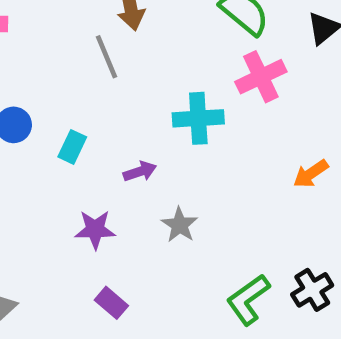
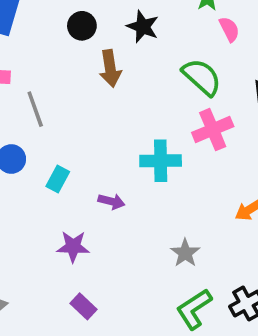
gray line: (107, 57) -> (35, 109), moved
purple arrow: (140, 171) -> (111, 201), turned 30
gray star: (180, 225) -> (185, 253), moved

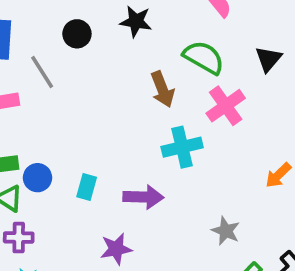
brown arrow: (110, 68) -> (162, 89), moved
gray line: (35, 109) -> (42, 72), moved
purple arrow: (111, 201) -> (143, 197), size x1.5

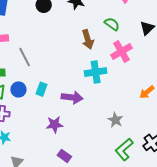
green semicircle: (204, 57) -> (112, 24), size x0.7
gray line: (42, 72) -> (25, 57), moved
blue circle: (37, 178) -> (18, 89), moved

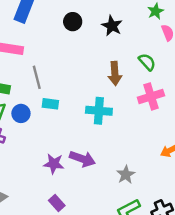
cyan cross: (96, 72) -> (99, 111), moved
cyan rectangle: (42, 89) -> (50, 104), moved, turned 64
purple arrow: (72, 97) -> (82, 159), moved

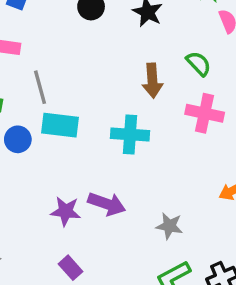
pink cross: (151, 96) -> (205, 113), turned 30
cyan rectangle: (50, 104) -> (60, 125), size x1.5
gray star: (126, 175) -> (169, 226), turned -30

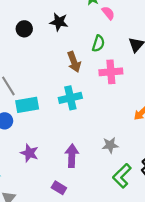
green semicircle: (199, 64) -> (98, 43), turned 77
purple arrow: (107, 204) -> (72, 156), moved, turned -90
purple star: (66, 211) -> (29, 153), moved, turned 30

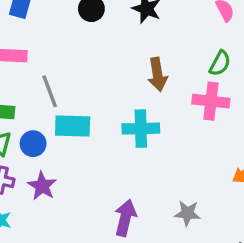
green semicircle: (98, 43) -> (220, 63), moved
purple star: (29, 153) -> (42, 186), moved

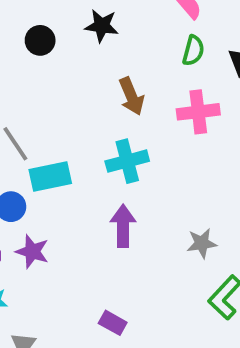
green semicircle: (220, 63) -> (193, 51), moved
purple arrow: (125, 218) -> (123, 226), moved

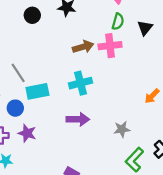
brown arrow: (131, 96) -> (83, 47), turned -84
pink cross: (198, 112) -> (110, 46), moved
purple arrow: (123, 226) -> (78, 119), turned 90

